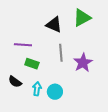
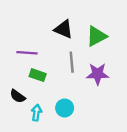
green triangle: (82, 18) -> (96, 36), moved
purple star: (83, 63) -> (98, 74), turned 30
cyan arrow: (37, 89) -> (36, 113), moved

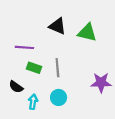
green triangle: (96, 36) -> (87, 33), turned 42
gray line: (72, 62) -> (57, 68), moved
purple star: (98, 74) -> (101, 83), moved

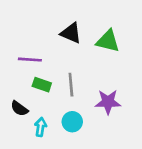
purple star: (101, 83) -> (108, 102), moved

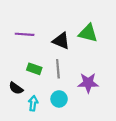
black triangle: (71, 33) -> (61, 41), moved
purple line: (30, 60) -> (25, 34), moved

